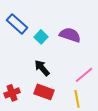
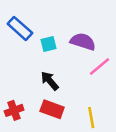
cyan square: (41, 37) -> (48, 44), turned 32
pink line: (84, 75) -> (100, 66), moved

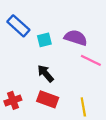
pink line: (100, 66) -> (91, 60), turned 66

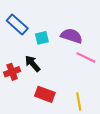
black arrow: (45, 73) -> (33, 64), moved
red cross: (13, 100) -> (12, 72), moved

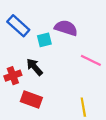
purple semicircle: (72, 36) -> (66, 28), moved
red rectangle: (45, 94) -> (31, 99), moved

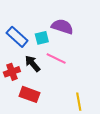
blue rectangle: (18, 26) -> (17, 37), moved
pink line: (91, 60) -> (56, 58), moved

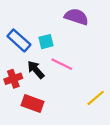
purple semicircle: (62, 27) -> (76, 17), moved
yellow line: (79, 102) -> (96, 98), moved, turned 60

